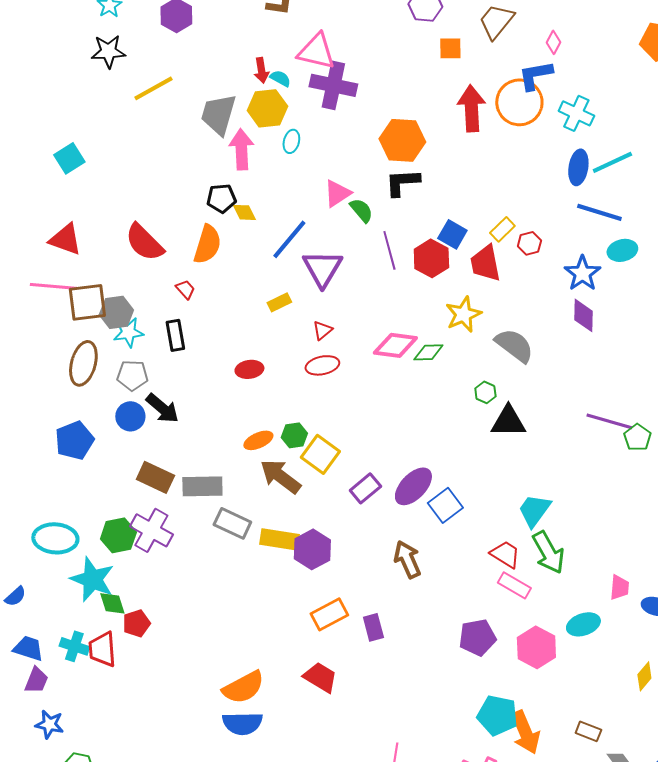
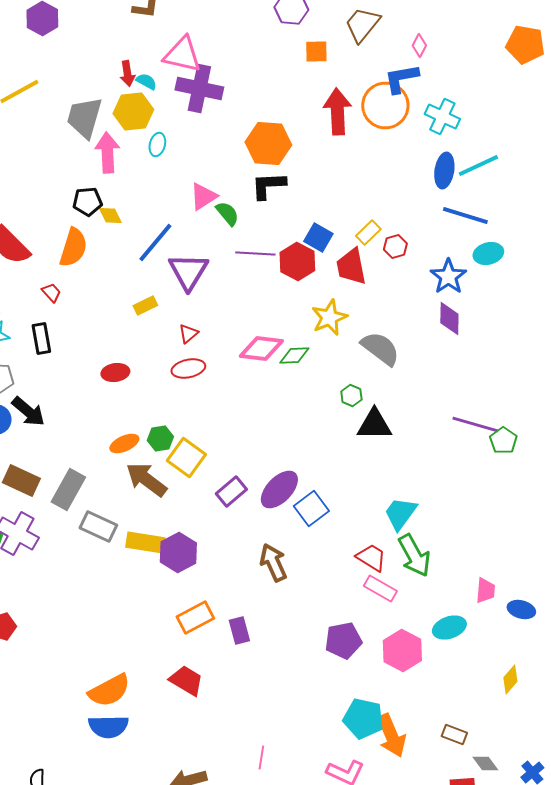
purple line: (389, 250) -> (255, 254), turned -72
gray rectangle: (202, 486) -> (68, 490), turned -60

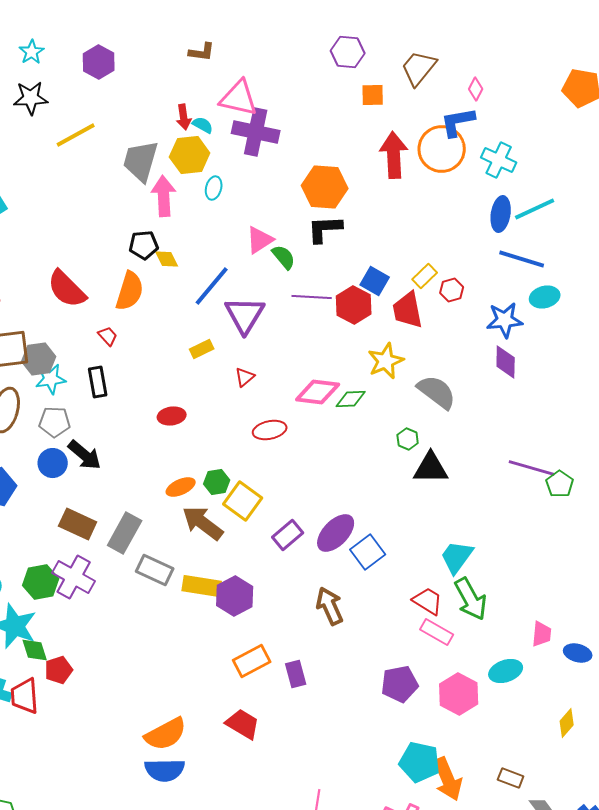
blue star: (448, 276) -> (505, 320), turned 30
red ellipse: (188, 368) -> (270, 430), moved

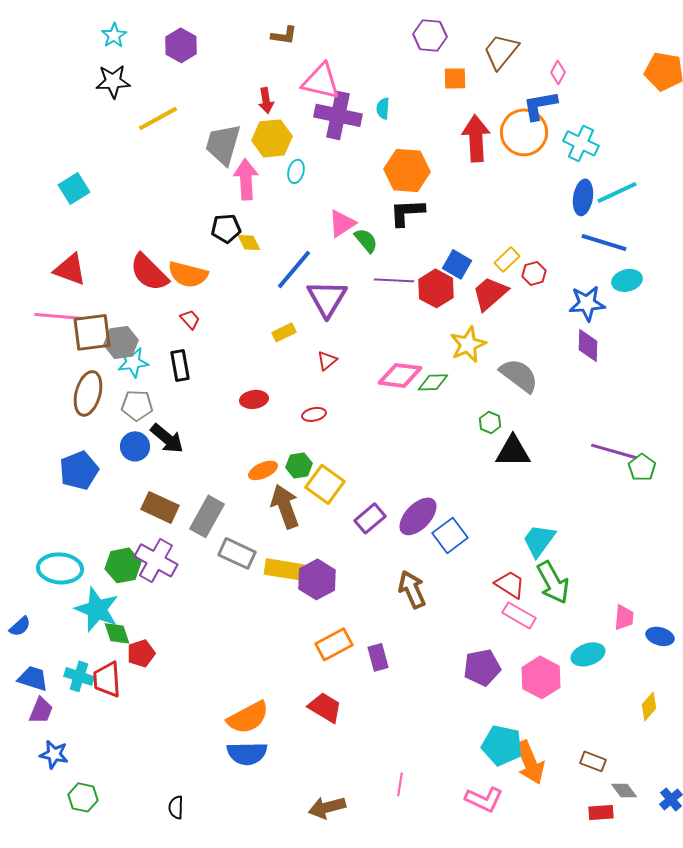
cyan semicircle: (203, 125) -> (383, 108), moved, turned -115
orange semicircle: (130, 291) -> (188, 274), moved, turned 87
red trapezoid: (408, 310) -> (490, 293), turned 60
red ellipse: (270, 430) -> (314, 414), moved, size x0.7
brown arrow: (203, 523) -> (285, 506), turned 33

